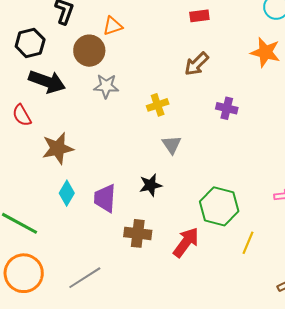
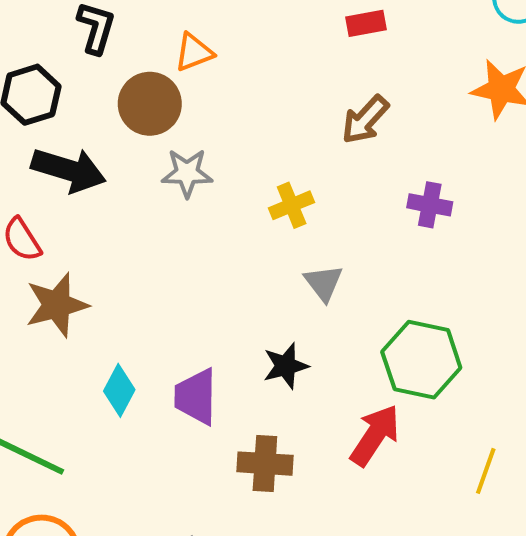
brown star: (58, 148) -> (57, 305), moved
green hexagon: (219, 206) -> (421, 360), moved
red arrow: (186, 242) -> (375, 435), moved

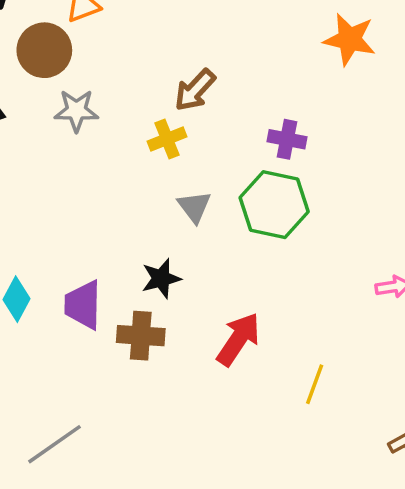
brown arrow: (365, 120) -> (195, 90), moved
green hexagon: (421, 360) -> (274, 205), moved
brown cross: (265, 464) -> (141, 336), moved
yellow line: (486, 471) -> (315, 384), moved

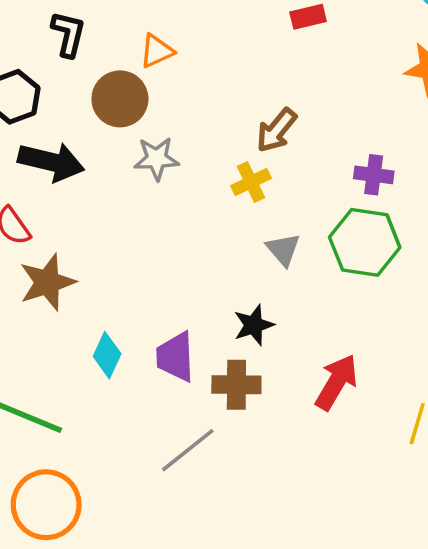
gray line: (54, 444) -> (188, 450), moved

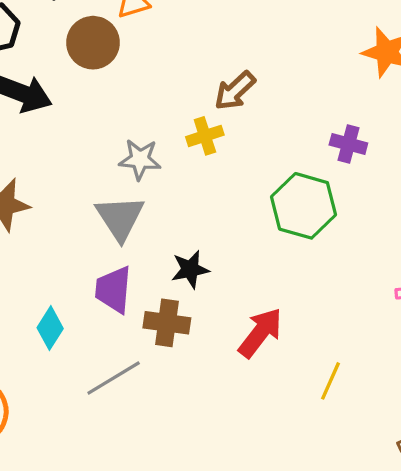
gray star: (156, 159) -> (140, 159), moved
purple cross: (374, 175) -> (348, 144), moved
gray triangle: (283, 249) -> (120, 218), moved, size x1.5
cyan diamond: (107, 355) -> (50, 328), moved

